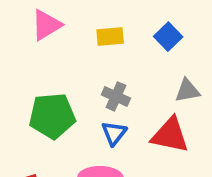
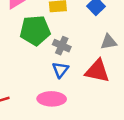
green pentagon: (52, 116) -> (35, 30), moved

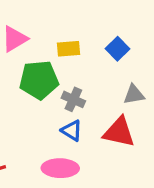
blue triangle: (60, 70) -> (72, 131), turned -36

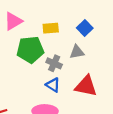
gray triangle: (134, 95) -> (77, 52), moved

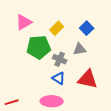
yellow rectangle: (51, 28) -> (57, 28), turned -40

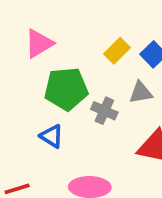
yellow rectangle: (57, 28) -> (117, 51), moved
blue triangle: (59, 78) -> (52, 136), moved

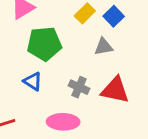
gray cross: (104, 111) -> (79, 87), moved

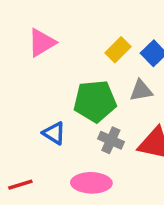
green pentagon: (44, 44) -> (95, 101), moved

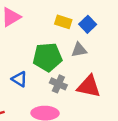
yellow rectangle: (118, 50) -> (63, 22), turned 63

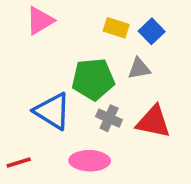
blue triangle: (19, 79) -> (52, 111), size x1.6

